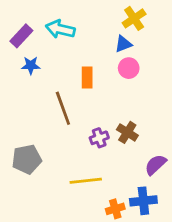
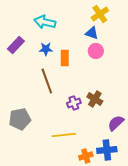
purple rectangle: (21, 36) -> (16, 45), moved
blue triangle: (123, 44) -> (92, 33), turned 40
blue star: (31, 65) -> (46, 49), moved

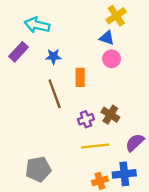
cyan arrow: (45, 22) -> (37, 25), moved
orange rectangle: (65, 58) -> (80, 77), moved
gray pentagon: (20, 119) -> (38, 169), moved
yellow line: (64, 135) -> (95, 146), moved

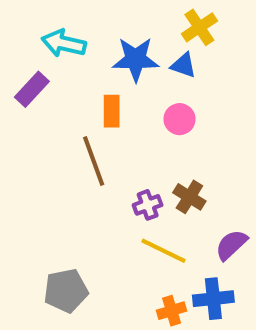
blue star: (53, 56) -> (136, 59), moved, size x1.6
pink circle: (112, 59) -> (180, 119), moved
orange rectangle: (80, 77) -> (112, 111), moved
yellow line: (95, 146) -> (164, 251), turned 32

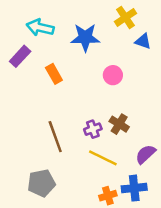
blue triangle: (183, 65) -> (143, 41), moved
orange rectangle: (112, 111) -> (54, 74), moved, turned -30
brown line: (94, 161) -> (55, 137), moved

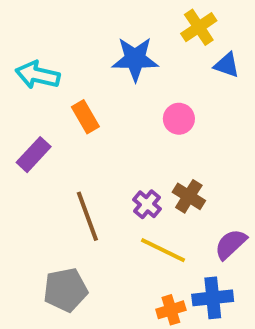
cyan arrow: (40, 27) -> (38, 75), moved
purple rectangle: (20, 56) -> (34, 155), moved
purple cross: (93, 129) -> (147, 204), turned -30

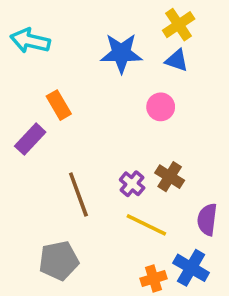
blue triangle: (227, 65) -> (177, 60), moved
cyan arrow: (38, 75) -> (30, 41), moved
orange rectangle: (85, 117) -> (59, 105), moved
purple semicircle: (231, 244) -> (207, 220), turned -40
blue cross: (213, 298) -> (191, 268), turned 36

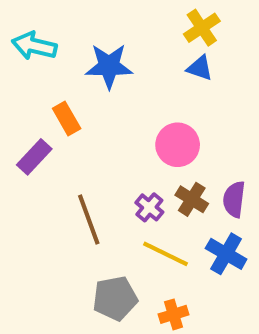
blue star: (121, 53) -> (109, 66), moved
pink circle: (161, 107) -> (178, 145), moved, size x1.4
purple semicircle: (207, 220) -> (234, 199), moved
gray pentagon: (59, 261) -> (115, 298), moved
blue cross: (191, 268) -> (226, 254), moved

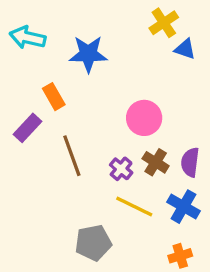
blue triangle: (200, 68) -> (185, 49), moved
brown line: (89, 220) -> (72, 156), moved
orange cross: (174, 314) -> (180, 256), moved

